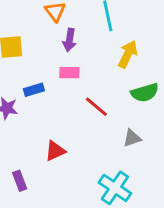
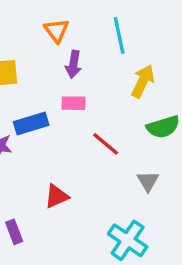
blue rectangle: (34, 90) -> (31, 124), size x1.4
gray triangle: (132, 138) -> (148, 181), turned -42

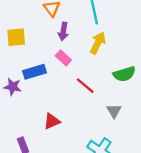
yellow arrow: (143, 81) -> (98, 43), moved
pink rectangle: (73, 103) -> (63, 58), turned 42

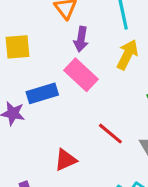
pink rectangle: (63, 58) -> (81, 75), size x1.5
red line: (85, 86) -> (110, 134), moved

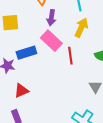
red line: (110, 134) -> (70, 56), moved, turned 42
red triangle: (66, 160) -> (21, 91), moved

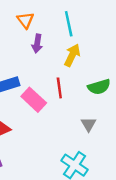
pink rectangle: (51, 41) -> (34, 100), moved

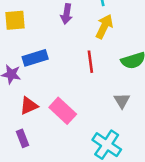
pink rectangle: (34, 100) -> (63, 111), moved

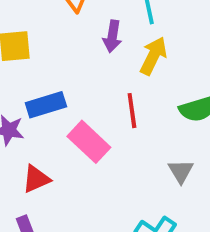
purple arrow: (67, 14) -> (112, 36), moved
pink rectangle: (63, 111) -> (89, 142), moved

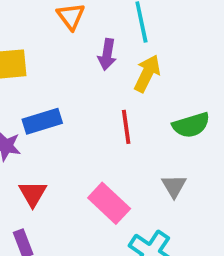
pink rectangle: (89, 142) -> (109, 203), moved
red triangle: (36, 179) -> (33, 194), turned -36

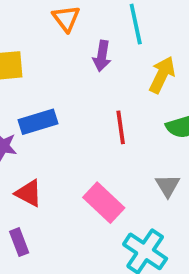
yellow arrow: (147, 74) -> (162, 75), moved
red triangle: (33, 194) -> (29, 193), turned -32

